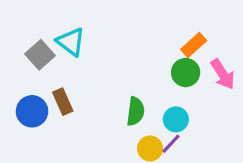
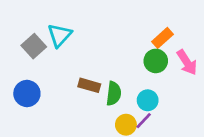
cyan triangle: (71, 42) -> (59, 35), turned 35
brown rectangle: (63, 102) -> (89, 85), moved, turned -50

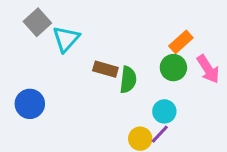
gray square: (34, 46) -> (37, 22), moved
brown rectangle: (89, 85) -> (105, 69), moved
green semicircle: (114, 94) -> (128, 80), moved

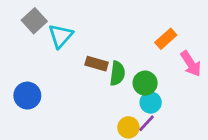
green circle: (173, 68) -> (145, 83), moved

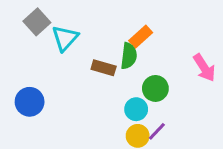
orange rectangle: (166, 39) -> (141, 37), moved
green semicircle: (117, 73) -> (129, 56), moved
cyan circle: (151, 102) -> (136, 109), moved

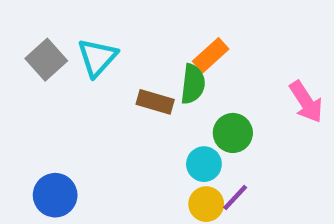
gray square: (37, 22) -> (46, 60), moved
blue circle: (30, 102) -> (55, 195), moved

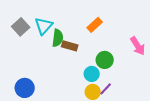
green semicircle: (193, 84) -> (58, 38), moved

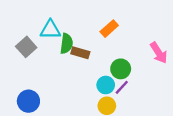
cyan triangle: (44, 26) -> (50, 30), turned 48
gray square: (21, 27) -> (26, 47), moved
purple line: (106, 89) -> (122, 87), moved

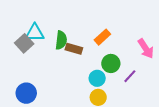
orange rectangle: (109, 29) -> (102, 37), moved
cyan triangle: (50, 30) -> (35, 33), moved
purple line: (122, 87) -> (130, 76), moved

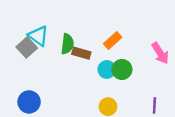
cyan triangle: (35, 33) -> (38, 36), turned 36
purple line: (130, 76) -> (154, 105), moved, turned -40
cyan circle: (97, 78) -> (107, 69), moved

